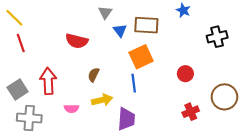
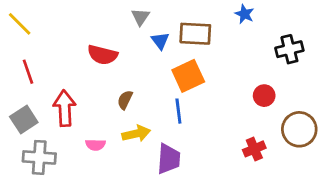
red line: (21, 43) -> (28, 72), moved
red circle: (185, 74) -> (264, 96), moved

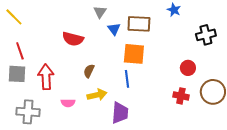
orange square: (188, 76) -> (134, 54), turned 30
gray square: (24, 119) -> (17, 74), moved, turned 36
red cross: (254, 149) -> (181, 96), moved, turned 35

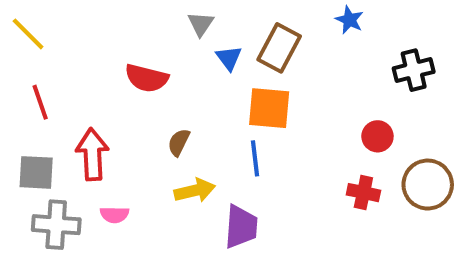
brown rectangle: (139, 24) -> (279, 48), turned -65
gray square: (17, 74) -> (36, 172), moved
pink semicircle: (68, 103) -> (114, 215), moved

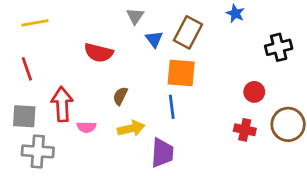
yellow line: (28, 34) -> (35, 23), moved, turned -55
pink semicircle: (114, 215) -> (86, 127), moved

